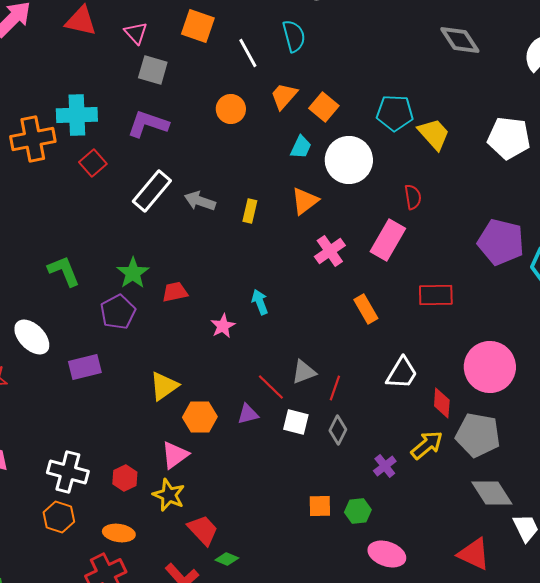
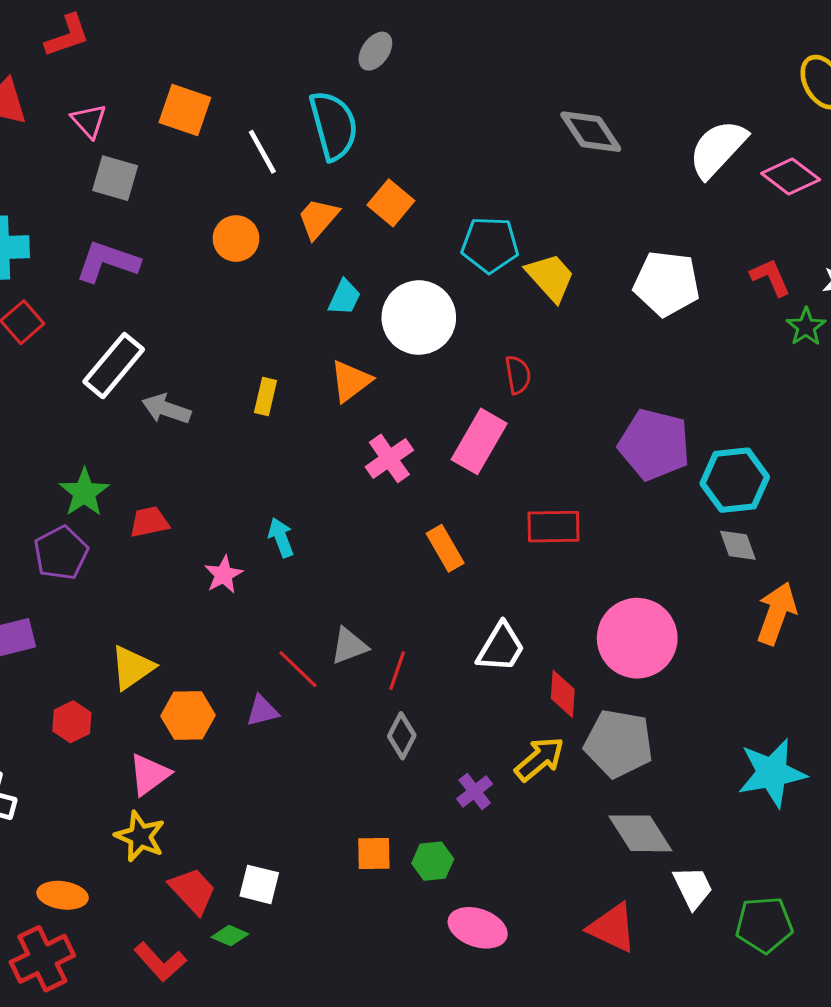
cyan semicircle: (294, 36) -> (334, 125), size x1.4
orange square: (324, 107) -> (391, 203), moved
gray arrow: (200, 201) -> (166, 409), moved
white square: (296, 422) -> (259, 884), moved
red hexagon: (125, 478) -> (72, 722), moved

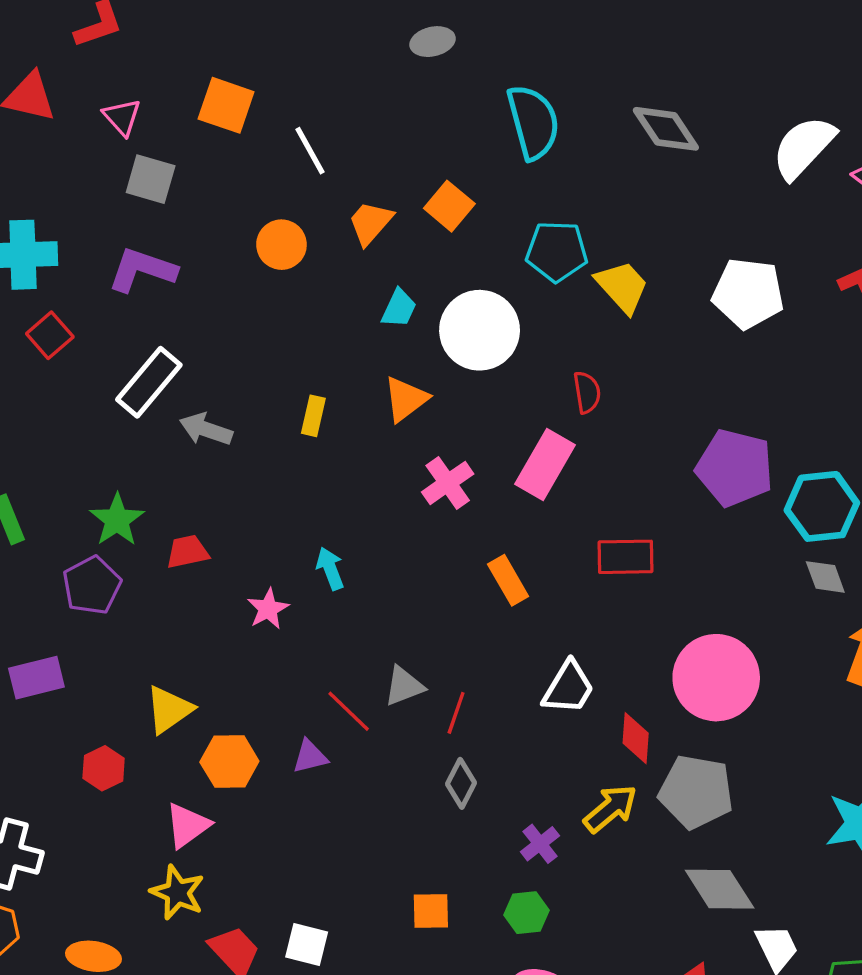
gray ellipse: (375, 51) -> (433, 42), turned 42
cyan semicircle: (334, 125) -> (533, 122), moved
green hexagon: (433, 861) -> (527, 913), moved

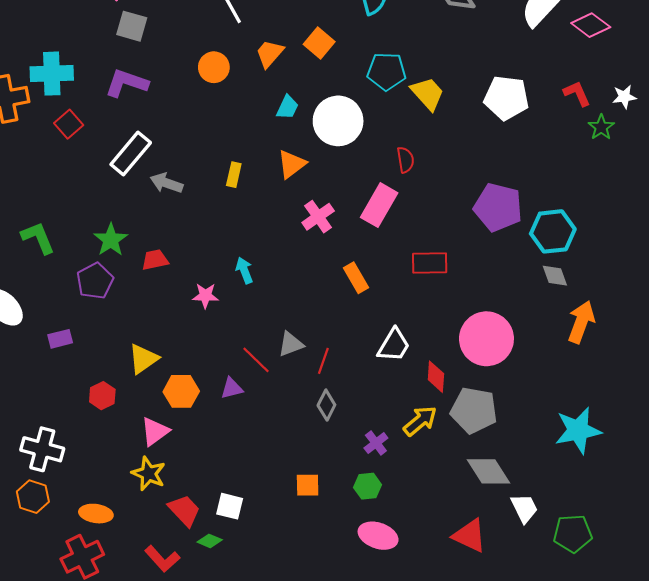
pink star: (268, 609) -> (205, 296), turned 30
purple rectangle: (36, 678) -> (60, 339), size x0.7

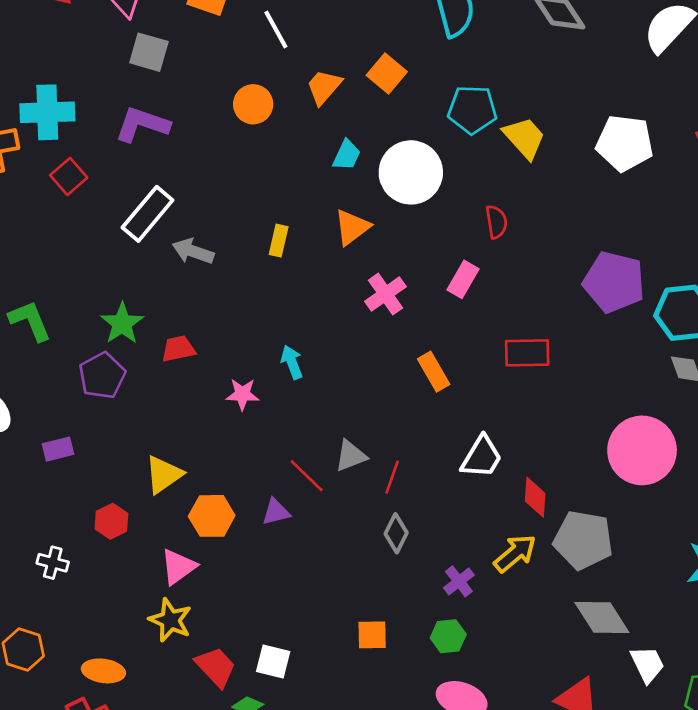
pink rectangle: (379, 205) -> (463, 279), size x0.7
pink circle: (486, 339) -> (642, 450), moved
white cross: (42, 449) -> (53, 563), moved, size x0.6

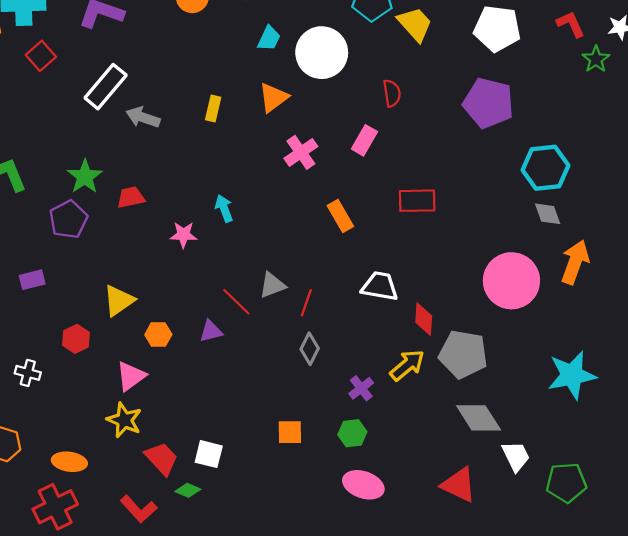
purple pentagon: (614, 282) -> (488, 103), moved
white trapezoid: (482, 457) -> (380, 286), turned -111
orange hexagon: (212, 516) -> (158, 335), size x0.7

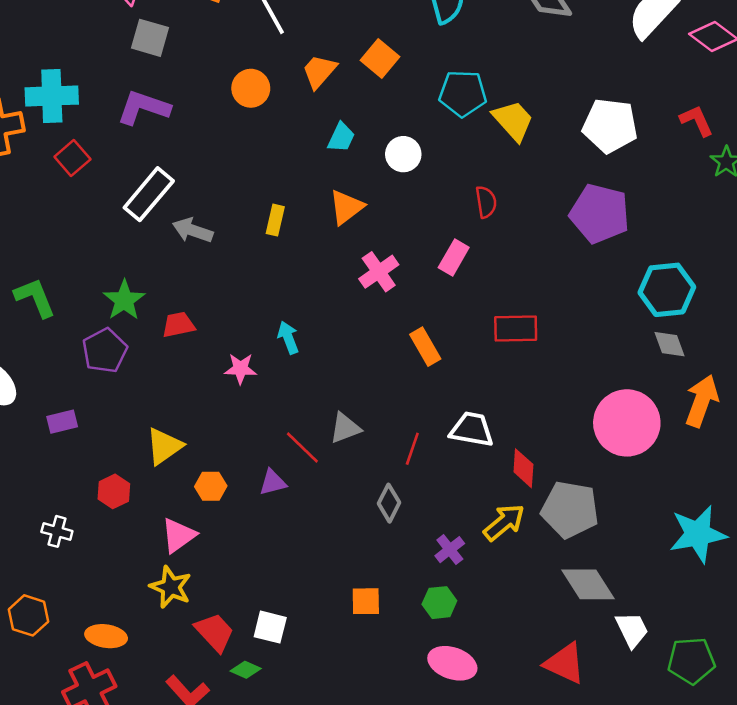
white circle: (322, 53) -> (403, 154), size x0.6
red line: (306, 303) -> (412, 449), moved

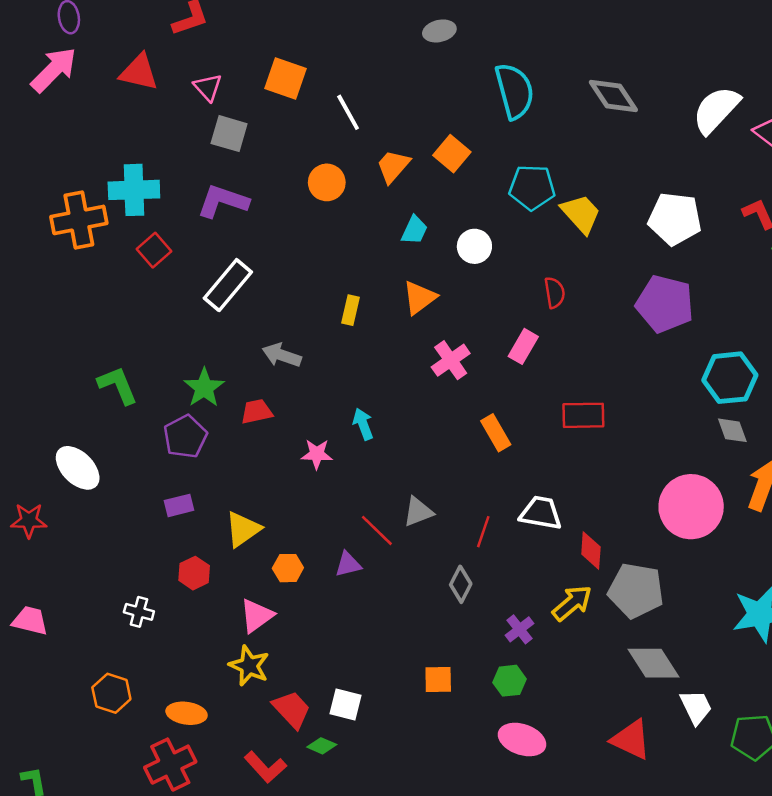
gray arrow: (193, 230) -> (282, 355), moved
purple rectangle: (62, 422) -> (179, 505), moved

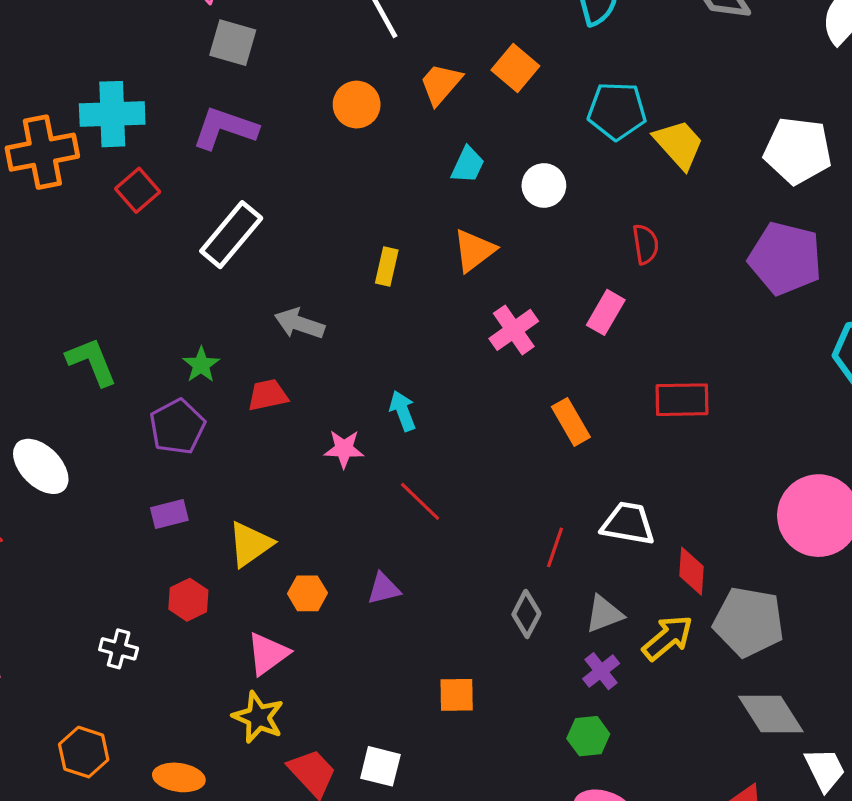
green star: (204, 388) -> (201, 365), size x0.7
gray triangle: (418, 512) -> (604, 614), moved
red line: (377, 530) -> (420, 501), moved
orange square: (438, 679) -> (457, 695), moved

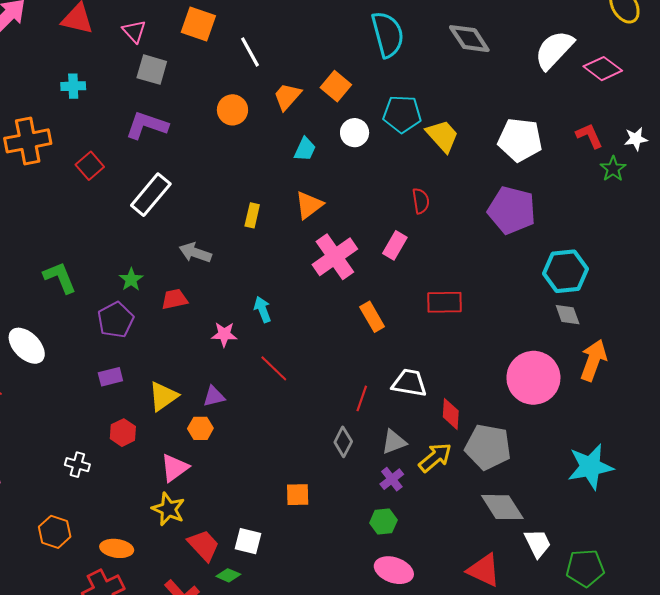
cyan cross: (112, 114) -> (73, 86), moved, size x0.6
white circle: (544, 185) -> (355, 133), moved
pink cross: (514, 330) -> (335, 257), size x1.4
purple triangle: (384, 589) -> (214, 396), moved

